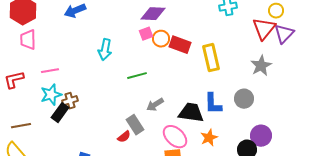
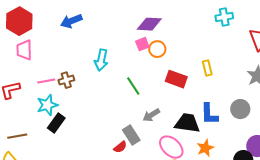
red rectangle: (180, 45) -> (176, 79), moved
yellow rectangle: (211, 58) -> (207, 68), size x0.6
green line: (137, 76) -> (133, 86), turned 72
brown cross: (70, 101) -> (66, 80), moved

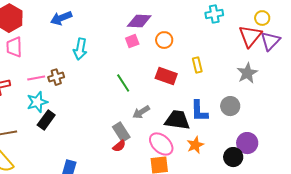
orange circle: (157, 49) -> (164, 40), moved
cyan arrow: (101, 60) -> (80, 49), moved
red semicircle: (120, 147) -> (119, 146), moved

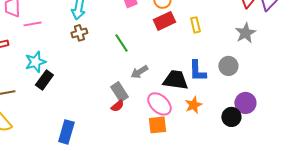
red rectangle: (166, 76) -> (164, 21), moved, turned -45
brown cross: (56, 77) -> (79, 33), moved
pink line: (36, 78) -> (32, 24), moved

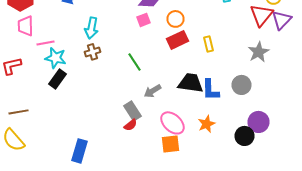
cyan star: (35, 62) -> (56, 58), moved, turned 30
black rectangle: (44, 80) -> (58, 79), moved
black trapezoid: (175, 80) -> (190, 83), moved

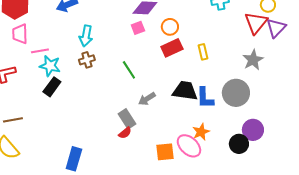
gray circle: (242, 85) -> (236, 93), size x1.4
pink ellipse: (172, 123) -> (189, 146), moved

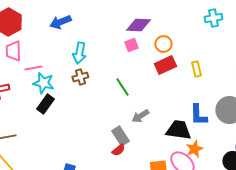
black trapezoid: (185, 91) -> (178, 130), moved

